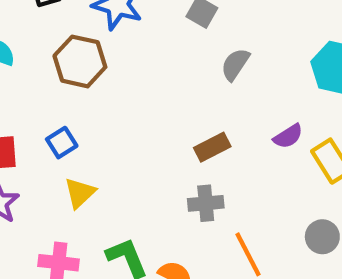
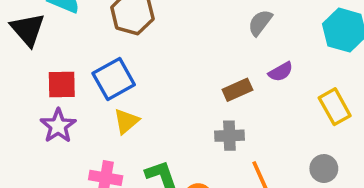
purple semicircle: (288, 136) -> (281, 72), moved
blue square: (62, 143) -> (114, 79), size x1.6

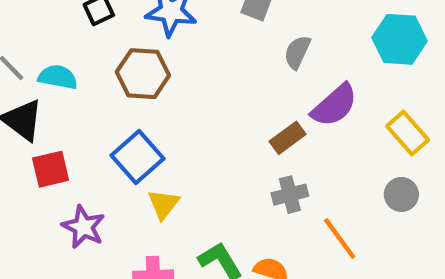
purple semicircle: (281, 72) -> (334, 105), size x1.6
red square: (62, 85) -> (51, 169), moved
gray circle: (324, 169) -> (401, 194), moved

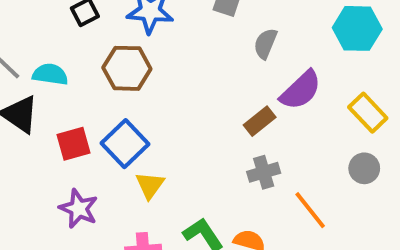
red square: (51, 169) -> (73, 144), moved

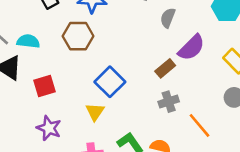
blue square: (125, 144) -> (110, 82), moved

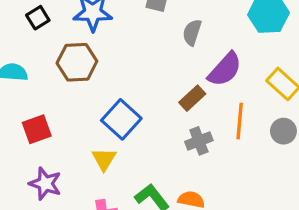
orange line: (199, 125) -> (240, 121), moved, turned 48

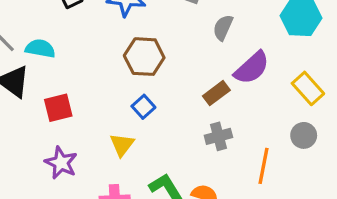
brown hexagon: (77, 62) -> (144, 57), moved
blue square: (121, 119) -> (143, 107), size x0.6
orange line: (240, 121) -> (263, 166), moved

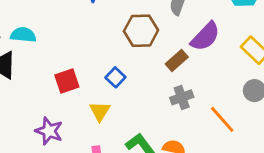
brown hexagon: (144, 57) -> (141, 31), moved
red square: (58, 108) -> (67, 81), moved
orange line: (263, 166) -> (222, 119), turned -48

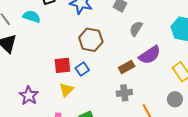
brown hexagon: (141, 31) -> (91, 40), moved
cyan semicircle: (23, 35) -> (32, 16), moved
red square: (67, 81) -> (62, 65), moved

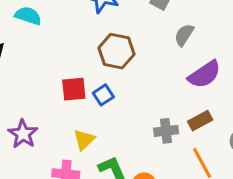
brown rectangle: (127, 67) -> (200, 121), moved
yellow triangle: (66, 90) -> (84, 140), moved

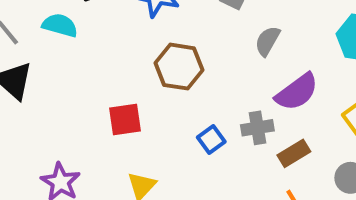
blue square: (103, 95) -> (211, 140), moved
gray cross: (166, 131) -> (257, 128), moved

